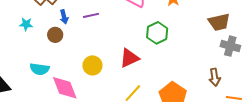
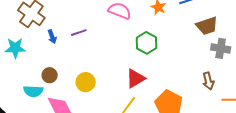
cyan star: (26, 24) -> (15, 48), size x1.5
brown circle: (55, 35) -> (50, 75), moved
red triangle: (129, 58) -> (135, 78), moved

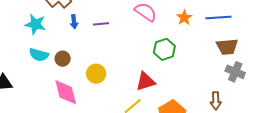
cyan semicircle: (33, 91) -> (39, 55), moved

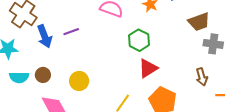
blue arrow: (74, 22) -> (45, 36), size x1.6
red triangle: (145, 81) -> (148, 68), moved

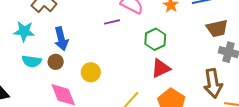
purple line: (71, 32) -> (112, 22), moved
blue arrow: (45, 36) -> (61, 39), moved
brown arrow: (202, 77) -> (213, 83), size x1.6

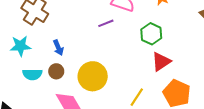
blue arrow: (61, 39) -> (58, 48), size x0.7
yellow circle: (91, 72) -> (93, 76), size x1.5

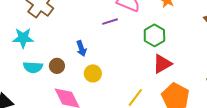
blue arrow: (58, 48) -> (81, 48), moved
yellow circle: (93, 76) -> (93, 73), size x0.6

